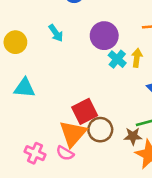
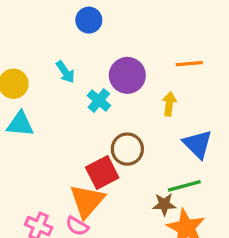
cyan cross: (117, 59) -> (99, 100), moved
cyan triangle: (25, 88) -> (20, 124), moved
brown circle: (100, 130) -> (127, 149), moved

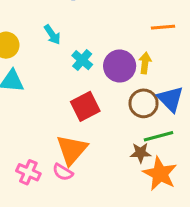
purple circle: (127, 75) -> (120, 66), moved
brown circle: (127, 149) -> (144, 103), moved
red square: (102, 173) -> (85, 106), moved

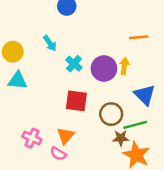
brown circle: (144, 103) -> (111, 114), moved
red square: (85, 106) -> (76, 101), turned 35
orange triangle: (72, 150) -> (66, 136), size x0.7
pink cross: (28, 172) -> (32, 138), moved

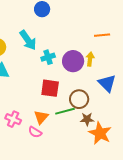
cyan arrow: (50, 43) -> (28, 40), size x1.5
cyan cross: (74, 64) -> (48, 57), turned 32
green line: (135, 125) -> (65, 111), moved

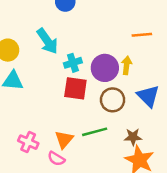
red square: (50, 88) -> (75, 88), moved
brown circle: (79, 99) -> (113, 100), moved
brown star: (87, 119) -> (133, 137), moved

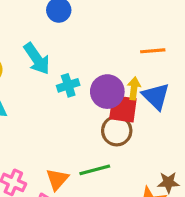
red square: (75, 88) -> (123, 109), moved
blue triangle: (148, 96) -> (156, 96), moved
brown star: (133, 137) -> (168, 182), moved

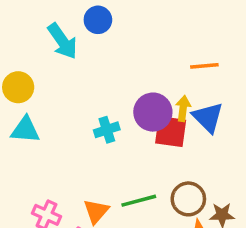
cyan arrow: (37, 59) -> (62, 41), moved
cyan cross: (68, 85) -> (107, 130), moved
brown circle: (117, 131) -> (188, 199), moved

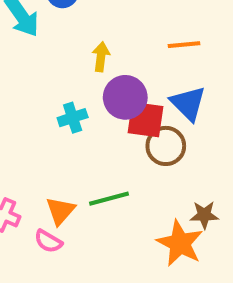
yellow arrow: (183, 108) -> (101, 57), moved
brown circle: (188, 199) -> (166, 146), moved

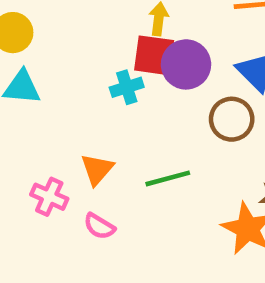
red square: (146, 120) -> (154, 55), moved
orange triangle: (60, 211) -> (97, 169), moved

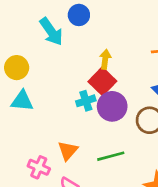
red square: (154, 55) -> (102, 81), turned 36
purple circle: (186, 64) -> (112, 106), moved

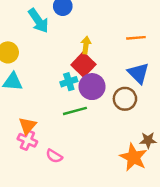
orange triangle: (68, 151) -> (27, 126), moved
green line: (111, 156) -> (75, 111), moved

